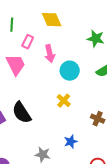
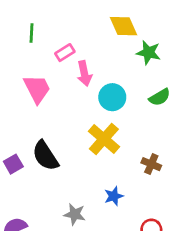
yellow diamond: (52, 20) -> (123, 26), moved
pink rectangle: (28, 42) -> (65, 53), moved, turned 32
yellow cross: (64, 101) -> (104, 139), size x1.6

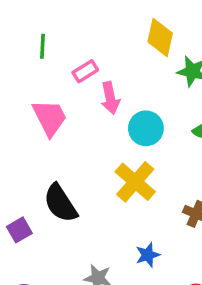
yellow diamond: (123, 26) -> (160, 37), turned 36
purple square: (13, 164) -> (19, 230), moved

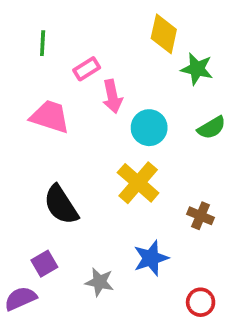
pink trapezoid: (50, 118) -> (50, 117), turned -45
purple square: (19, 230) -> (44, 264), moved
blue star: (148, 255) -> (151, 258), size x1.4

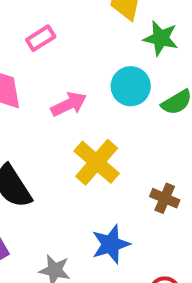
pink arrow: (112, 96) -> (69, 104), moved, turned -104
cyan circle: (149, 128) -> (131, 86), moved

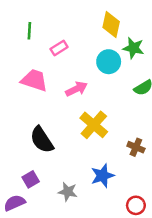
cyan circle: (131, 86) -> (109, 62), moved

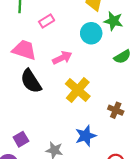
black semicircle: (42, 140) -> (31, 81), moved

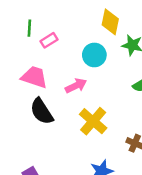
pink rectangle: (47, 21) -> (49, 40), moved
cyan circle: (91, 33) -> (94, 55), moved

